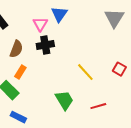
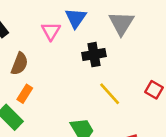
gray triangle: (114, 18) -> (121, 23), moved
black cross: (45, 45) -> (94, 55), moved

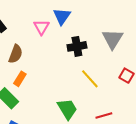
gray triangle: (121, 23) -> (113, 39), moved

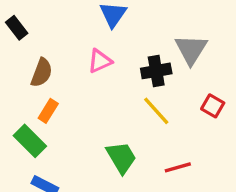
pink triangle: (41, 27) -> (100, 61), moved, turned 35
black cross: (77, 46) -> (156, 71), moved

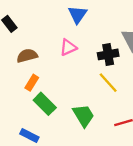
brown semicircle: (42, 73) -> (27, 56), turned -126
green rectangle: (30, 141) -> (45, 104), moved

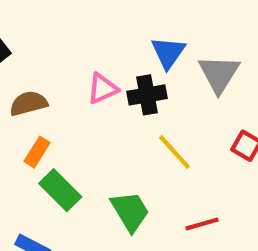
blue triangle: (78, 15) -> (168, 53), moved
black cross: (108, 54) -> (147, 95), moved

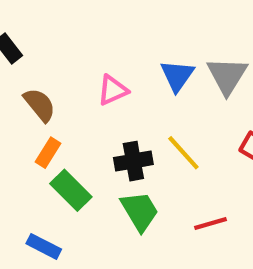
blue triangle: (168, 53) -> (177, 76), moved
black cross: (147, 95) -> (133, 161), moved
brown semicircle: (28, 103) -> (40, 105), turned 66

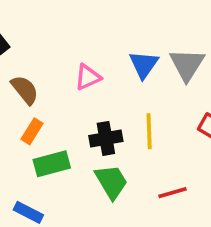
yellow line: (183, 153) -> (149, 131), turned 40
green rectangle: (71, 190) -> (52, 164), turned -60

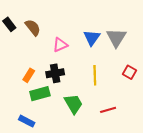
brown semicircle: (25, 90) -> (33, 27), moved
black cross: (106, 138) -> (55, 73), moved

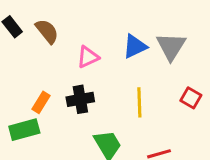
blue triangle: (92, 38) -> (135, 46), turned 30
green rectangle: (40, 94) -> (24, 130), moved

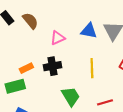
blue triangle: (135, 46) -> (89, 31), turned 36
orange rectangle: (41, 102) -> (26, 68), turned 32

